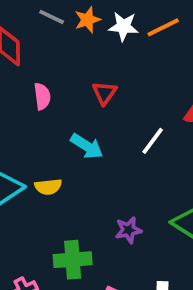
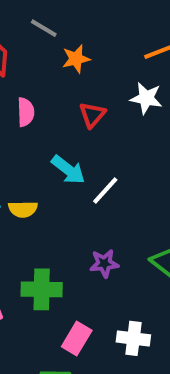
orange star: (88, 20) -> (76, 59), moved
white star: (124, 26) -> (146, 98), moved
white line: (153, 141) -> (105, 191), moved

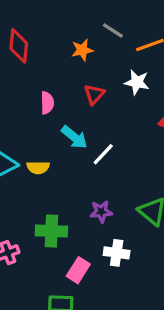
gray line: (44, 28) -> (113, 30), moved
pink semicircle: (26, 112) -> (47, 103), moved
white cross: (133, 338) -> (117, 253), moved

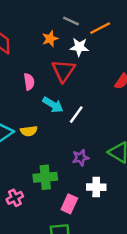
white star: (137, 82) -> (79, 47), moved
red triangle: (94, 94) -> (63, 71), size x1.5

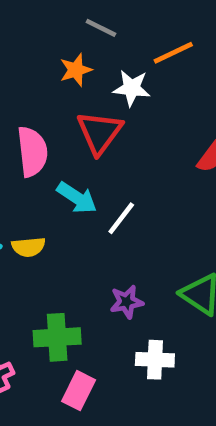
gray line: (71, 21) -> (101, 28), moved
pink semicircle: (29, 82) -> (32, 152), size x1.5
pink rectangle: (69, 204) -> (79, 391), moved

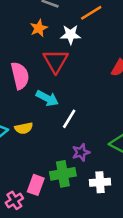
white line: (121, 218) -> (69, 119), moved
green cross: (57, 337) -> (63, 174), moved
pink rectangle: (79, 391) -> (36, 185), moved

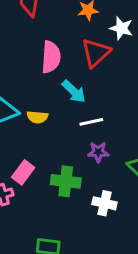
white line: (69, 119) -> (91, 122), turned 30
purple star: (81, 152) -> (98, 152), moved
pink rectangle: (36, 185) -> (23, 172), moved

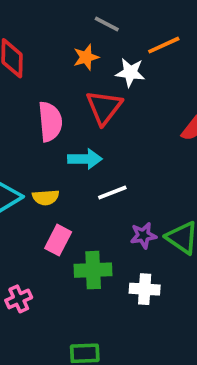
cyan arrow: (74, 91) -> (85, 159), turned -35
purple star: (98, 152) -> (143, 235), moved
pink rectangle: (23, 172) -> (58, 240), moved

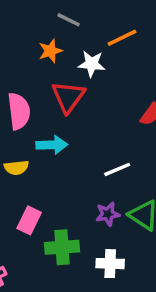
white line: (112, 193) -> (117, 169), moved
yellow semicircle: (46, 197) -> (16, 168), moved

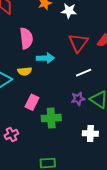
red triangle: (68, 97) -> (78, 43), moved
white cross: (110, 264) -> (90, 134), moved

